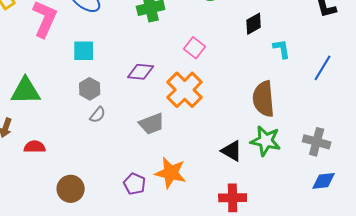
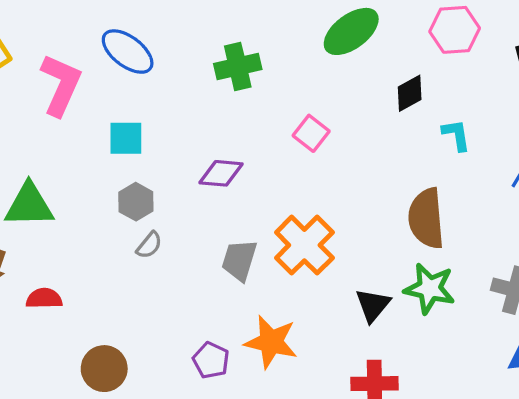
orange cross: (185, 90) -> (304, 245), moved
gray trapezoid: (152, 124) -> (239, 260), turned 128
black triangle: (232, 151) -> (373, 305), turned 40

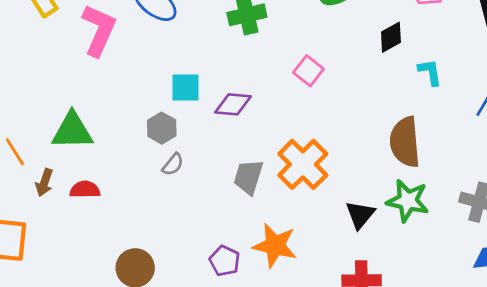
cyan square: (126, 138) -> (185, 88), moved
red semicircle: (44, 298) -> (85, 190), moved

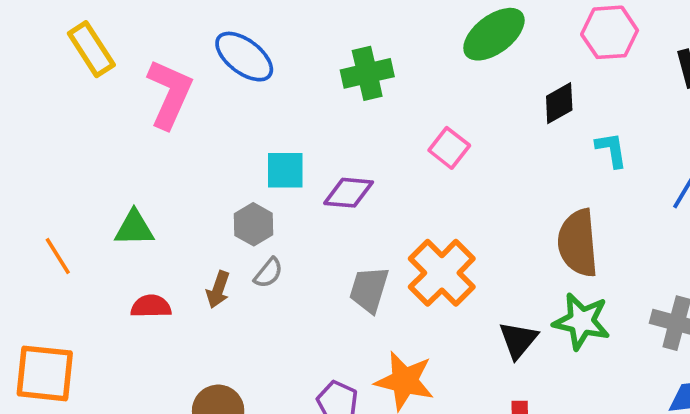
green triangle: (72, 131) -> (134, 228), size x0.7
brown arrow: (44, 183) -> (218, 290), moved

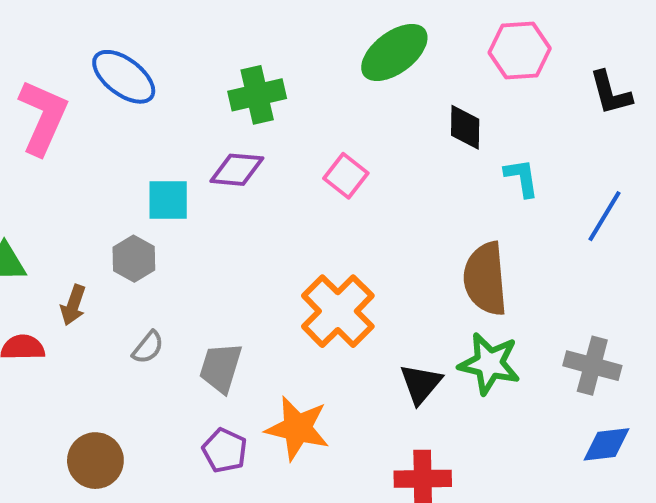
black diamond: (559, 103) -> (465, 127), turned -60
purple diamond: (349, 193) -> (237, 170), moved
gray semicircle: (268, 273) -> (148, 347), moved
brown arrow: (218, 290) -> (73, 305), moved
gray trapezoid: (369, 290) -> (221, 368), moved

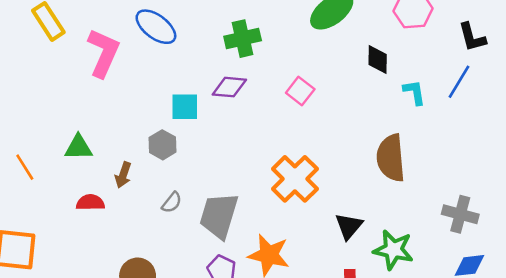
blue line: (604, 216) -> (459, 82), moved
green star: (489, 364) -> (393, 250), moved
gray trapezoid: (221, 368) -> (219, 216), size x1.4

